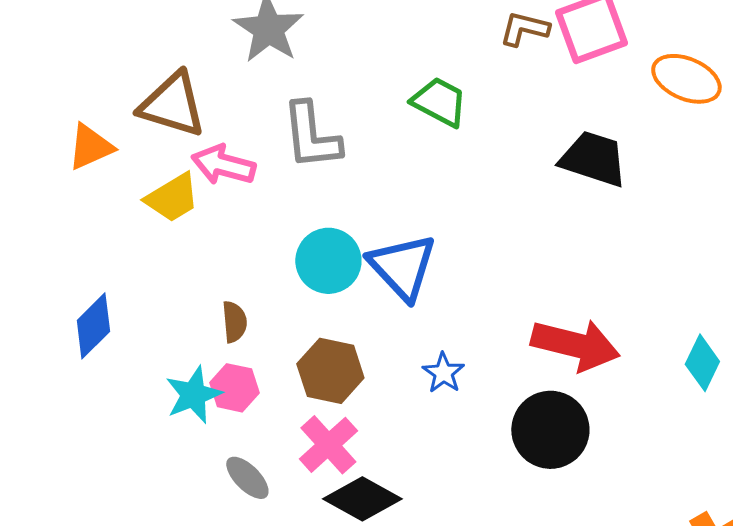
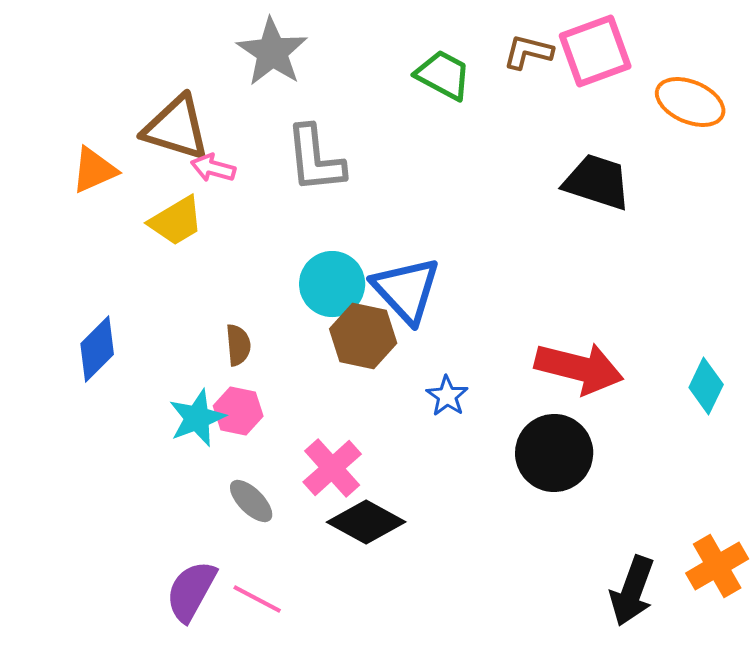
green trapezoid: (439, 102) -> (443, 75), moved
pink arrow: (223, 165) -> (213, 168), moved, size x0.7
brown hexagon: (330, 371) -> (363, 336), moved

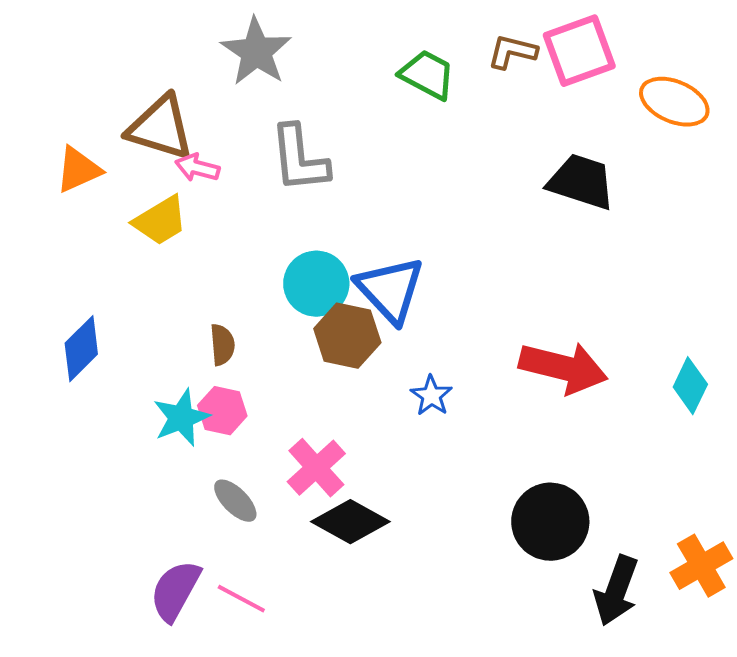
black circle: (554, 453) -> (550, 522), moved

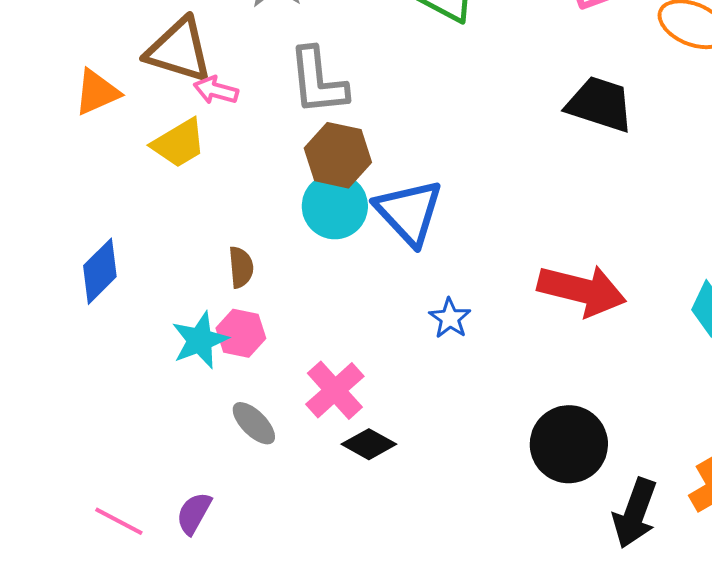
brown hexagon: (347, 336) -> (338, 155), moved
black diamond: (350, 522) -> (369, 444), size x0.7
purple semicircle: (175, 591) -> (194, 513), size x0.7
pink line: (241, 599) -> (119, 521), moved

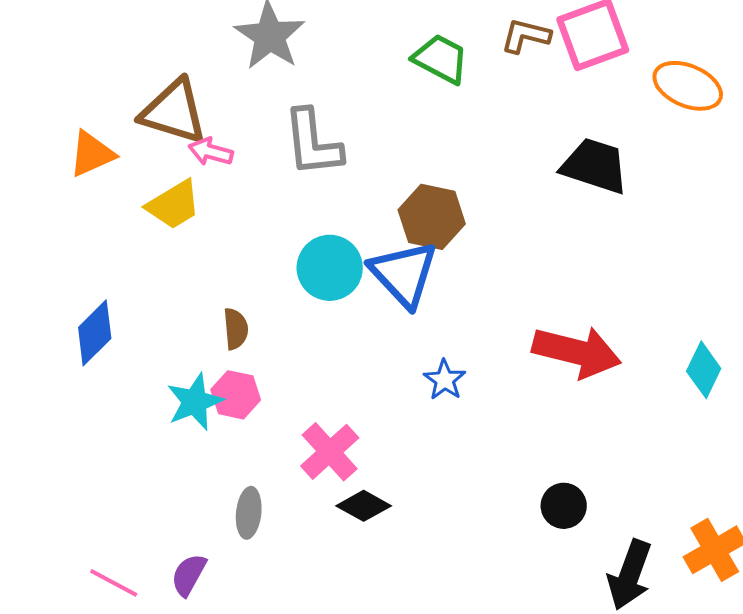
brown hexagon: (338, 155) -> (432, 217), moved
gray ellipse: (254, 423) -> (249, 513), moved, turned 51
black circle: (569, 444) -> (564, 506), size x0.6

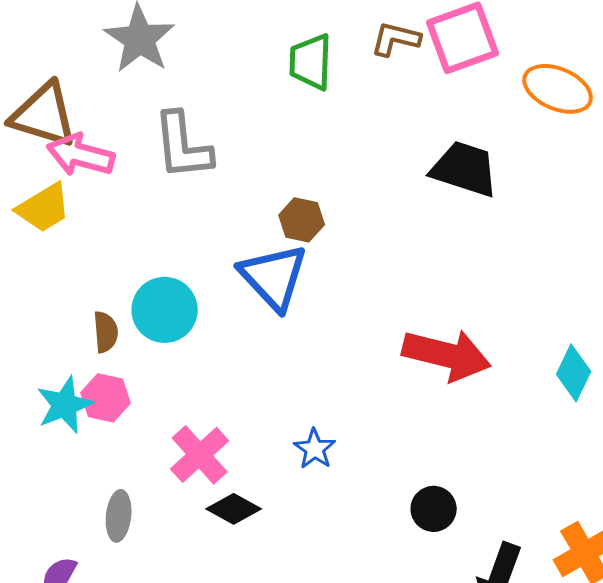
green trapezoid: (441, 59) -> (311, 62), turned -116
pink arrow: (211, 152) -> (81, 155), size x1.5
brown hexagon: (432, 217) -> (302, 220), size x0.7
cyan circle: (330, 268) -> (165, 310), moved
blue star: (445, 380) -> (315, 449), moved

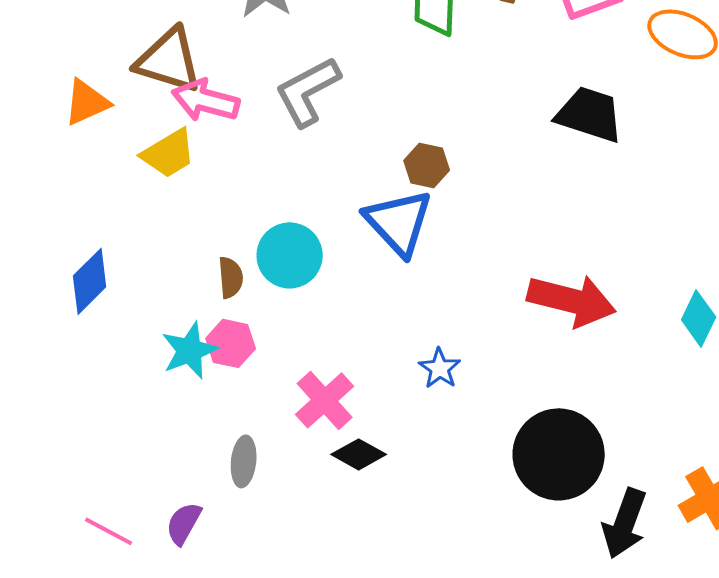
gray L-shape: (183, 146) -> (308, 91), turned 68
blue star: (315, 449) -> (440, 368), moved
black circle: (434, 509) -> (559, 454), size x2.0

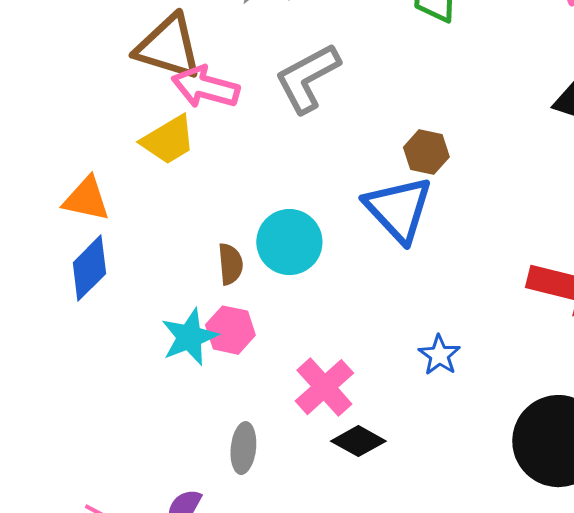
orange triangle: (87, 102) -> (86, 199), moved, turned 36

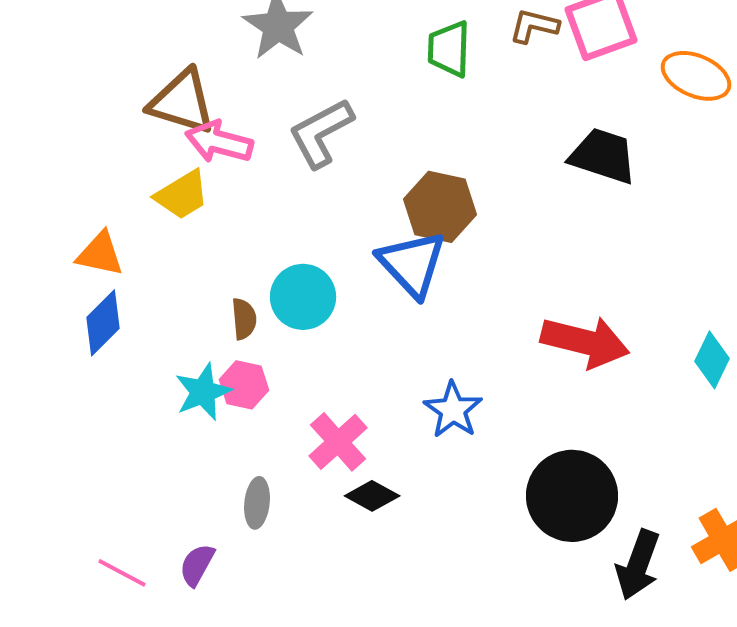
brown hexagon: (426, 152) -> (440, 207), size x1.6
blue star: (439, 355) -> (453, 410), size x1.4

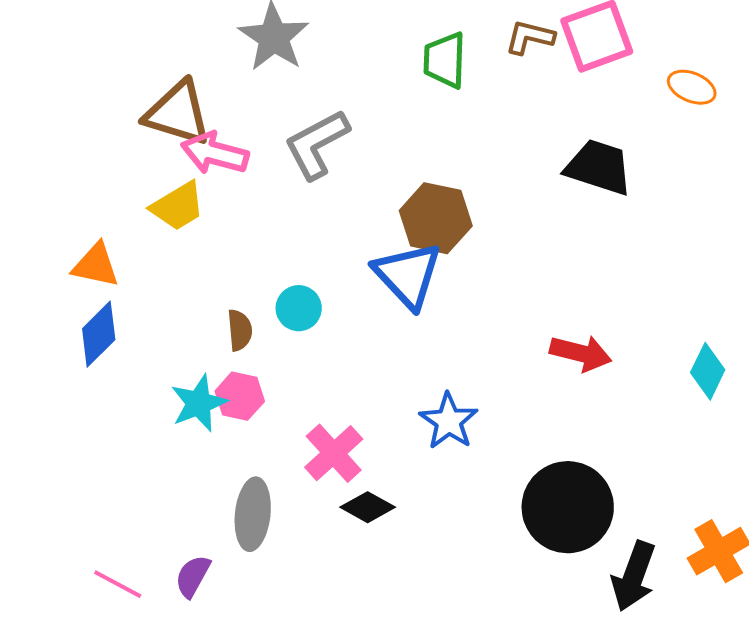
orange ellipse: (696, 76) -> (692, 87), size x0.7
cyan circle: (303, 297) -> (299, 308), size x0.7
red arrow: (585, 342) -> (581, 353), size x0.7
gray ellipse: (257, 503) -> (253, 514), size x1.4

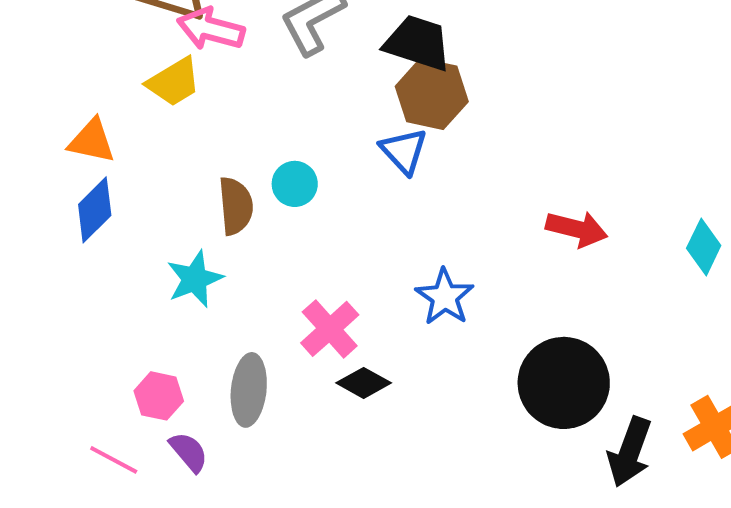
black trapezoid: (599, 167) -> (418, 43), moved
blue triangle: (408, 275) -> (404, 151), size x0.7
brown semicircle: (240, 330) -> (236, 206), size x1.4
pink hexagon: (240, 396) -> (159, 396), moved
purple semicircle: (193, 576) -> (189, 452), turned 111

